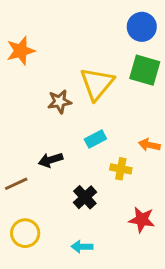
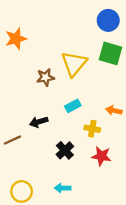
red star: (142, 220) -> (101, 156), moved
yellow circle: (25, 233) -> (22, 191), moved

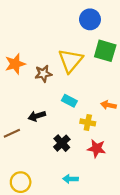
blue circle: (108, 20) -> (90, 19), moved
orange star: (16, 39) -> (15, 64), moved
cyan rectangle: (73, 106) -> (69, 101), turned 56
cyan arrow: (63, 188) -> (70, 179), moved

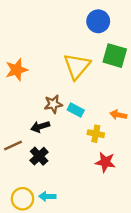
brown star: (43, 74) -> (53, 104), moved
black cross: (62, 143) -> (39, 156), moved
cyan arrow: (70, 179) -> (47, 196), moved

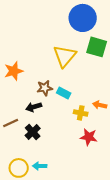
blue circle: (98, 21) -> (83, 18), size x1.4
orange star: (17, 70) -> (14, 71), moved
orange arrow: (118, 115) -> (100, 105), moved

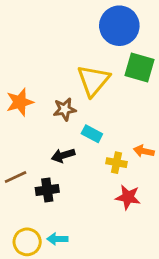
brown star: (45, 88) -> (65, 109), moved
black arrow: (34, 107) -> (63, 155), moved
black cross: (33, 132) -> (47, 190), turned 35

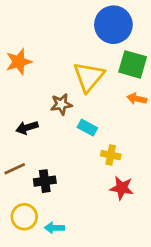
orange star: (20, 102) -> (19, 62), moved
orange arrow: (144, 151) -> (137, 99), moved
black arrow: (63, 155) -> (27, 128), moved
yellow circle: (27, 242) -> (24, 217), moved

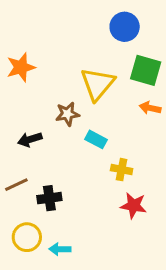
blue circle: (113, 25) -> (125, 27), size x0.7

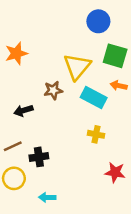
cyan rectangle: (96, 139) -> (94, 97), moved, size x1.5
red star: (134, 206) -> (115, 172), moved
yellow circle: (27, 237) -> (14, 178), moved

